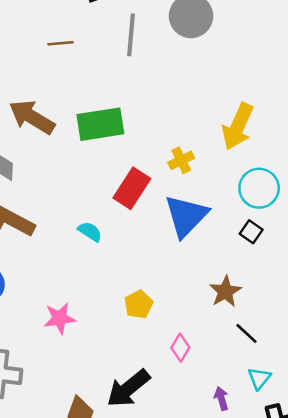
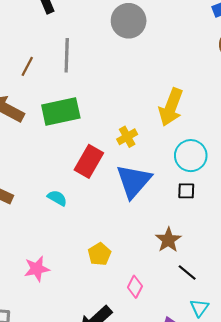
gray line: (131, 35) -> (67, 55), moved
brown line: (61, 43) -> (27, 66), moved, turned -54
black square: (251, 232) -> (186, 191), turned -30

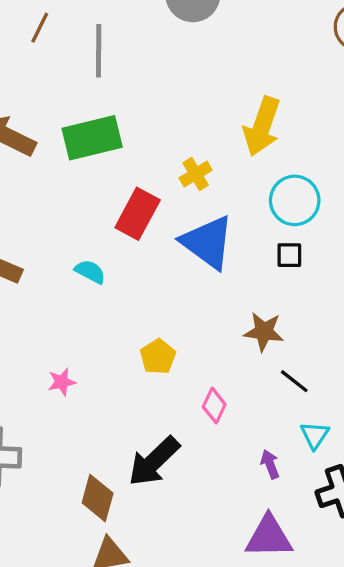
brown line: (27, 66) -> (40, 28), moved
blue triangle: (134, 181) -> (208, 242), turned -33
brown star: (168, 240) -> (264, 332), turned -30
pink star: (37, 269) -> (62, 382), size x0.7

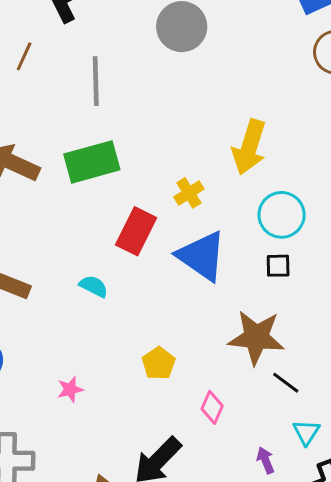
brown line: (40, 28) -> (24, 56), moved
brown star: (264, 332) -> (256, 337), size x1.5

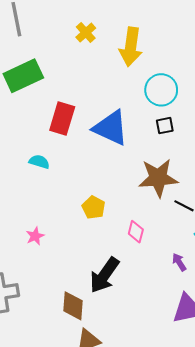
yellow cross: (189, 193) -> (86, 33), moved

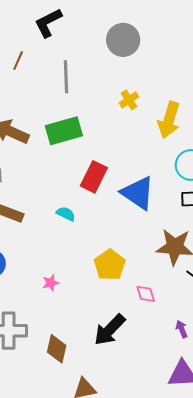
yellow pentagon: (94, 207) -> (110, 265), size x1.4
pink diamond: (136, 232) -> (146, 294), turned -40
brown diamond: (73, 306) -> (57, 349), moved

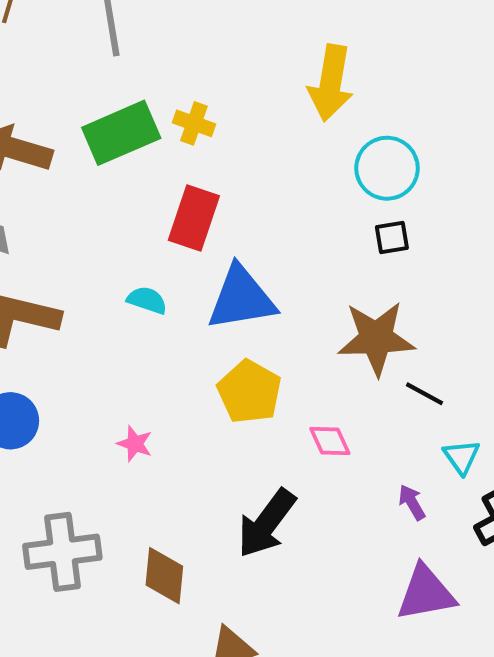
yellow cross: (129, 100) -> (194, 123), moved, turned -30
blue triangle: (138, 193) -> (241, 298), moved, turned -36
pink star: (51, 283) -> (135, 444), turned -30

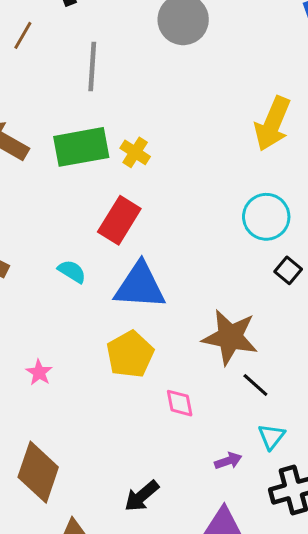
yellow arrow: (331, 83) -> (272, 124), moved
black square: (392, 238) -> (288, 270), moved, turned 36
purple arrow: (412, 502) -> (228, 461), turned 88
black arrow: (266, 523) -> (142, 496), moved, size x0.7
brown diamond: (164, 576) -> (38, 472), size x1.4

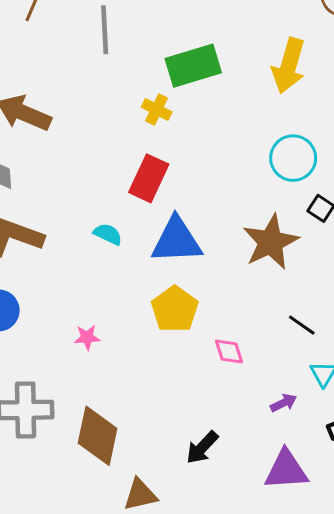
green rectangle: (81, 147) -> (193, 66), moved
brown star: (230, 337) -> (271, 242), moved, turned -30
pink star: (39, 372) -> (87, 337), turned -30

